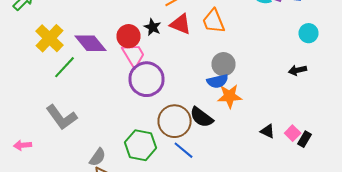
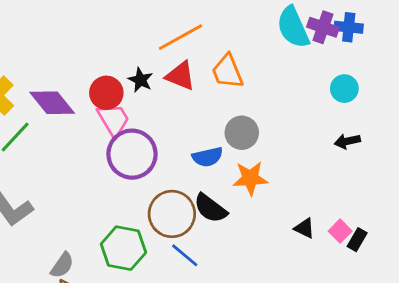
cyan circle: (308, 33) -> (344, 89), moved
blue semicircle: (218, 81) -> (208, 157), moved

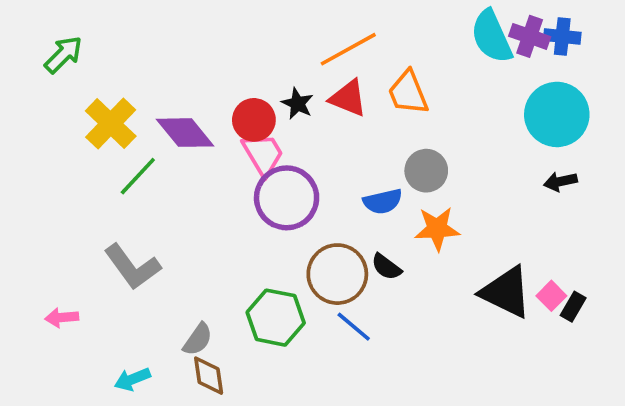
cyan circle: (344, 89) -> (557, 114), size x1.8
black semicircle: (210, 208) -> (386, 267), size x0.7
black triangle: (304, 228) -> (506, 292), size x2.0

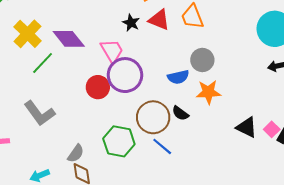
red circle: (254, 120) -> (98, 87), moved
black triangle: (506, 292) -> (247, 127), size x0.7

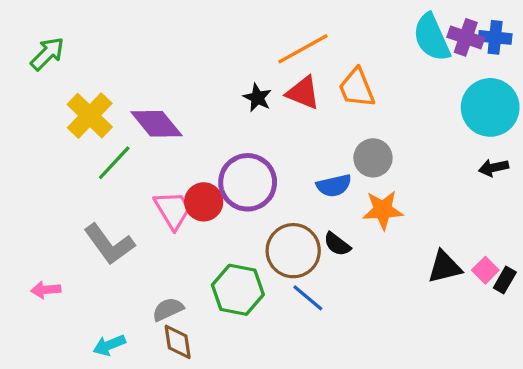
pink trapezoid: (112, 51) -> (173, 210), moved
black triangle: (247, 127) -> (445, 267), turned -40
gray semicircle: (76, 153) -> (168, 309), turned -150

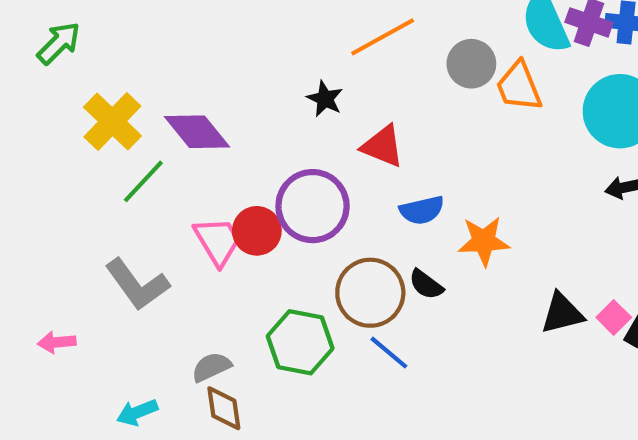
orange trapezoid: (357, 88) -> (519, 86), moved
red triangle: (303, 93) -> (383, 146), moved
gray circle: (373, 158) -> (471, 64), moved

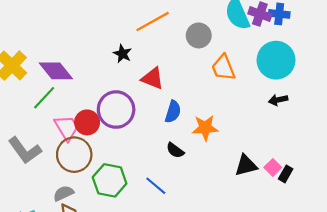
orange trapezoid: (519, 86) -> (223, 68), moved
green line: (143, 181) -> (44, 98), moved
blue semicircle: (422, 210) -> (173, 112), turned -60
brown circle: (370, 293) -> (74, 155), moved

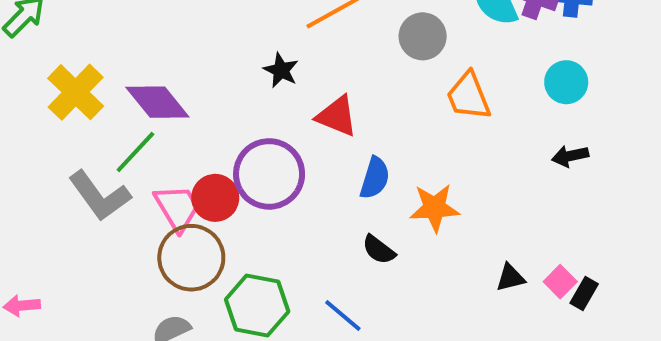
cyan circle: (276, 60) -> (566, 82), size x0.6
gray L-shape: (25, 150) -> (100, 196), moved
black triangle: (246, 165) -> (510, 278), size x0.7

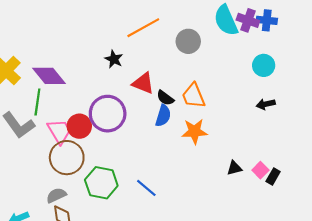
orange trapezoid: (468, 96) -> (193, 96), moved
green line: (135, 152) -> (37, 102), turned -35
black semicircle: (379, 250) -> (165, 98), moved

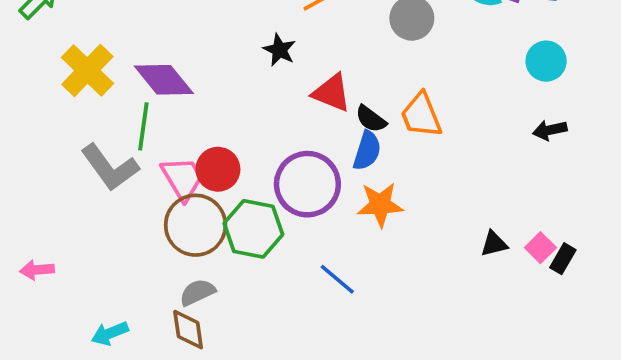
purple circle: (108, 114) -> (307, 184), moved
orange star: (195, 131) -> (380, 205), moved
green hexagon: (101, 183) -> (253, 229), moved
gray semicircle: (56, 195) -> (197, 292), moved

